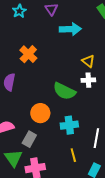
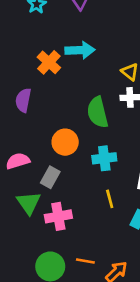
cyan arrow: (70, 29) -> (80, 50), moved
green semicircle: (64, 91) -> (98, 112), turned 50

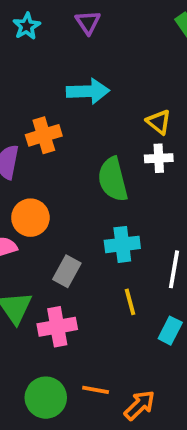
orange cross: (49, 62) -> (44, 135), moved, turned 30
orange circle: (65, 142) -> (30, 218), moved
gray rectangle: (50, 177) -> (67, 271), moved

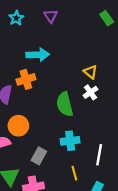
cyan arrow: (88, 91) -> (38, 55), moved
white cross: (159, 158) -> (90, 92), turned -32

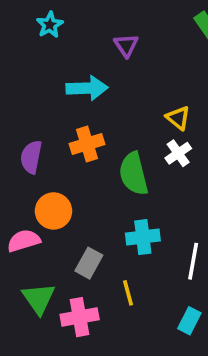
purple triangle: (51, 16) -> (126, 45), moved
orange cross: (26, 79) -> (87, 144), moved
yellow line: (74, 173) -> (128, 293), moved

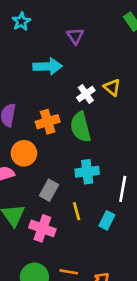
orange cross: (87, 144) -> (48, 122), moved
white cross: (178, 153) -> (86, 94), moved
pink cross: (80, 317) -> (42, 228), turned 30
cyan rectangle: (189, 321) -> (107, 220), moved

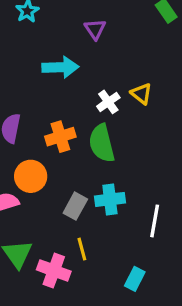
gray rectangle: (49, 190) -> (75, 206), moved
yellow line: (77, 211) -> (82, 249), moved
cyan rectangle: (107, 220) -> (135, 279), moved

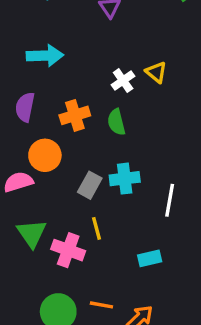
cyan arrow: (60, 67) -> (45, 56), moved
green semicircle: (102, 143) -> (116, 122), size x0.7
cyan rectangle: (135, 279) -> (150, 258), turned 50

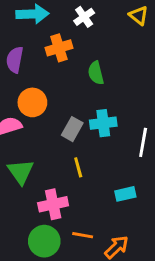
yellow triangle: (156, 72) -> (139, 15), moved
white cross: (123, 81) -> (84, 17), moved
orange cross: (75, 115) -> (59, 48), moved
pink cross: (68, 250) -> (53, 204), moved, turned -32

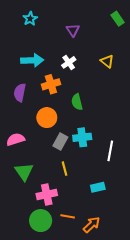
orange circle: (32, 102) -> (47, 118), moved

